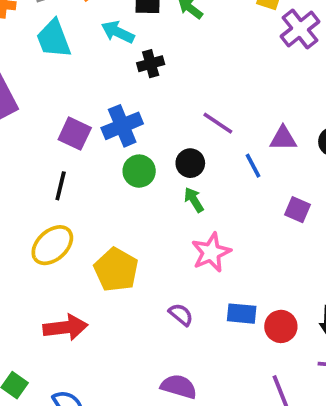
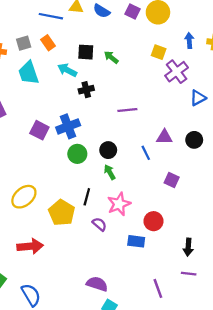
purple line: (218, 123) -> (127, 110), moved, turned -42
black line: (61, 186) -> (87, 197), moved
purple semicircle: (181, 315) -> (99, 224), moved
red circle: (281, 326) -> (154, 221), moved

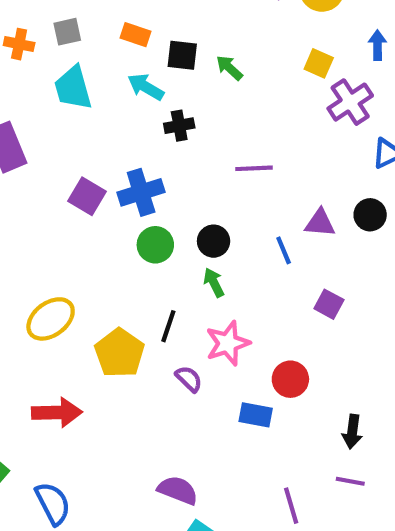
orange rectangle: (48, 43) -> (136, 35), moved, turned -40
black circle: (194, 140) -> (370, 215), moved

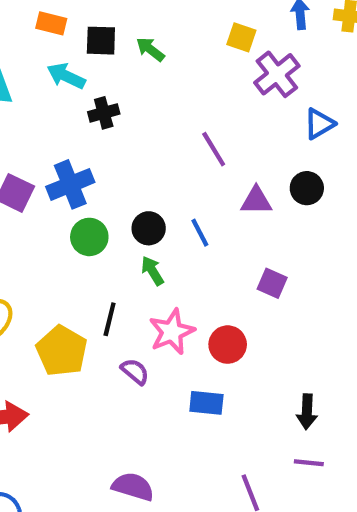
purple line: (254, 168) -> (214, 149), moved, turned 66
blue line: (284, 250) -> (200, 233), moved
red circle: (290, 379) -> (228, 345), moved

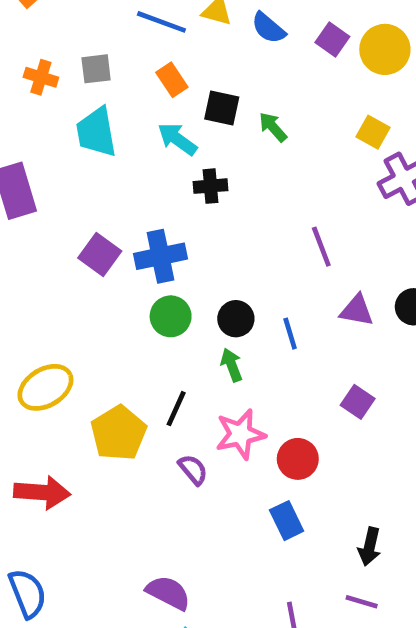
orange rectangle: (51, 23) -> (172, 80), turned 32
blue rectangle: (206, 403) -> (287, 521), moved, turned 48

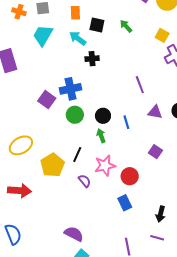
orange rectangle: (172, 80) -> (75, 13), turned 32
green arrow: (273, 127) -> (126, 26), moved
cyan trapezoid: (96, 132) -> (43, 35), turned 40
purple square: (100, 255) -> (47, 100), moved

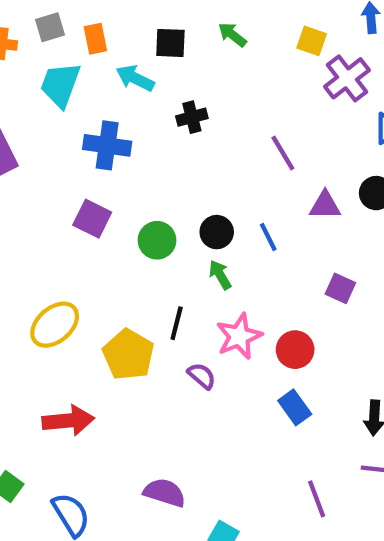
orange rectangle: (75, 13) -> (95, 39), moved
black cross: (92, 59) -> (192, 117), moved
blue cross: (70, 89) -> (107, 145), moved, turned 30
purple semicircle: (74, 234) -> (164, 493), moved

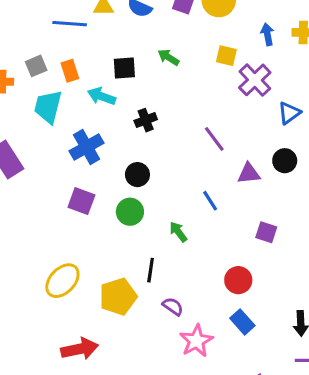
blue cross: (107, 145) -> (87, 147), turned -32
black circle: (217, 232) -> (137, 175), moved
pink star: (239, 336) -> (196, 341), moved
yellow pentagon: (128, 355) -> (118, 297), turned 30

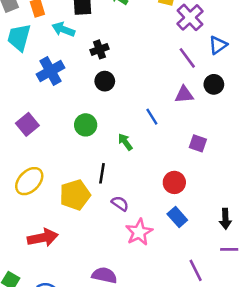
purple line: (214, 139) -> (187, 58), moved
black circle: (137, 175) -> (105, 81), moved
purple square: (81, 201) -> (27, 124), moved, turned 30

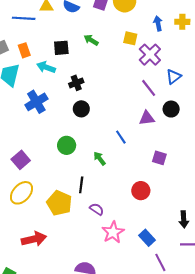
purple square: (27, 124) -> (21, 160), moved
yellow pentagon: (75, 195) -> (59, 203), turned -30
blue rectangle: (177, 217) -> (147, 238), moved

